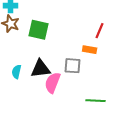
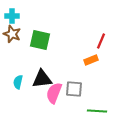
orange rectangle: (90, 50) -> (91, 60), turned -32
gray square: (73, 66) -> (74, 89), moved

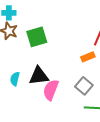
green square: (40, 40) -> (37, 37), turned -30
gray square: (74, 89) -> (84, 86), moved, turned 36

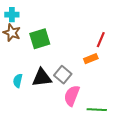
gray square: (84, 86) -> (63, 75), moved
pink semicircle: (51, 90) -> (72, 96), moved

